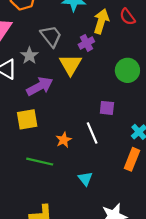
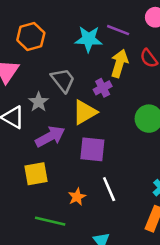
yellow triangle: (70, 65) -> (85, 112), turned 30
purple square: (107, 108) -> (92, 149), moved, size x1.5

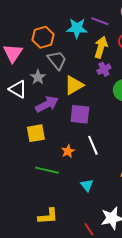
orange hexagon: (31, 36) -> (43, 37), moved
purple cross: (103, 88) -> (104, 69), moved

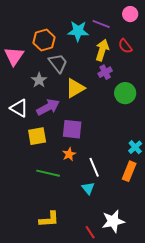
white triangle: (18, 89) -> (19, 108), moved
purple square: (80, 114) -> (72, 129), moved
white line: (93, 145) -> (94, 167), moved

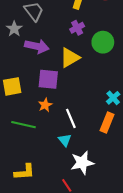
purple cross: (105, 72) -> (77, 28), moved
yellow triangle: (75, 88) -> (70, 58), moved
purple arrow: (48, 107) -> (37, 46), moved, turned 40
white star: (113, 221) -> (82, 163), moved

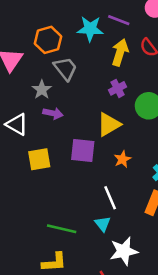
purple arrow: (37, 46) -> (53, 113), moved, size x0.7
orange star: (45, 105) -> (122, 159), moved
green line: (24, 125) -> (62, 229), moved

